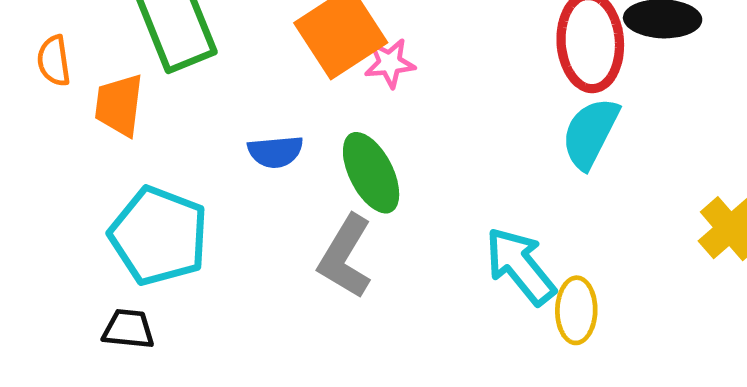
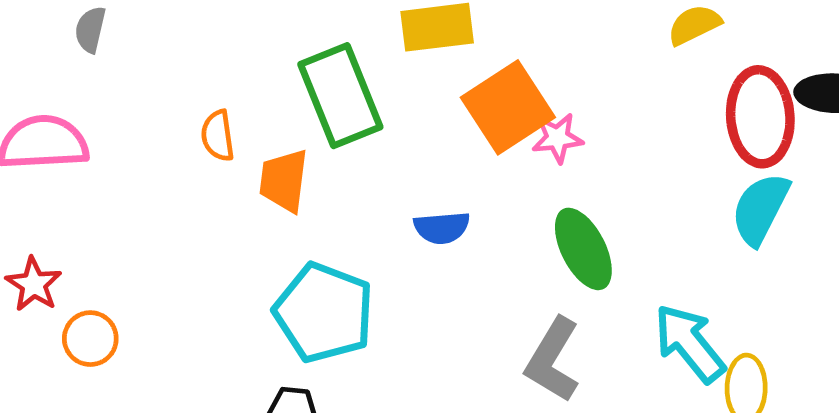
green ellipse: (371, 173) -> (583, 249), moved
gray L-shape: (345, 257) -> (553, 360), moved

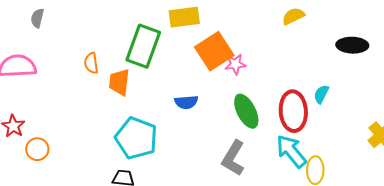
green rectangle: (340, 96) -> (143, 46), turned 42
red ellipse: (760, 117) -> (293, 111), moved
cyan semicircle: (760, 209) -> (321, 94), size x0.6

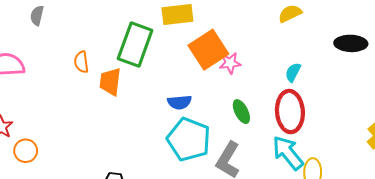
gray semicircle: (37, 18) -> (37, 16), moved
cyan semicircle: (321, 94) -> (293, 72), moved
green ellipse: (246, 111) -> (241, 112), size x0.7
cyan pentagon: (136, 138) -> (189, 139), moved

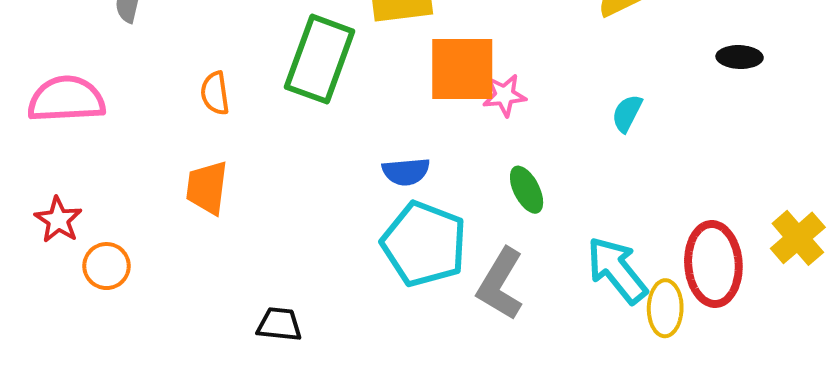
black ellipse: (351, 43) -> (740, 57), size x0.7
orange square: (208, 50) -> (462, 69), turned 33
orange trapezoid: (110, 82) -> (207, 188), moved
red ellipse: (290, 112) -> (713, 264), moved

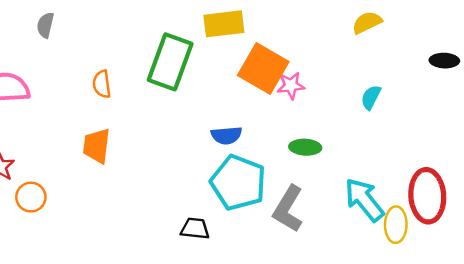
orange square: (462, 69) -> (263, 68), turned 30
green ellipse: (527, 190) -> (305, 147), turned -60
black trapezoid: (279, 324) -> (195, 229), moved

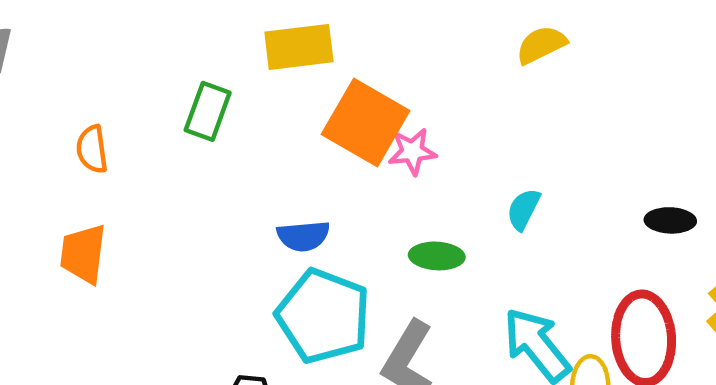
black ellipse: (444, 61) -> (670, 220), moved
green rectangle: (170, 62) -> (208, 111), size x0.6
cyan semicircle: (371, 97) -> (524, 209), moved

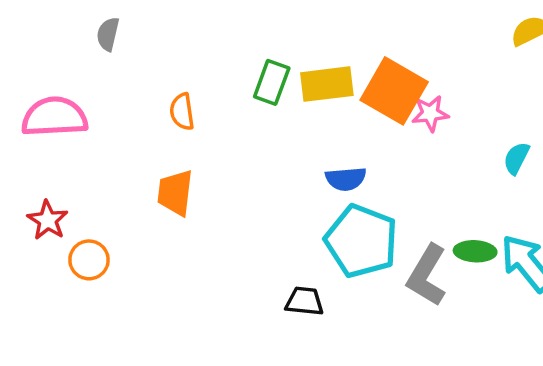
yellow rectangle: (299, 47) -> (327, 84), moved
green ellipse: (437, 256) -> (475, 251), moved

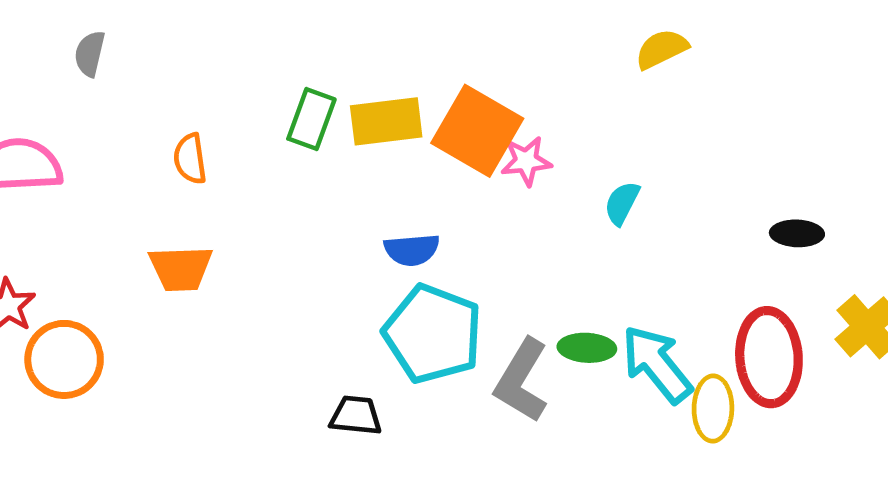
cyan semicircle: (516, 158) -> (622, 203), moved
orange trapezoid: (175, 193) -> (181, 268), turned -99
orange circle: (89, 260) -> (64, 359), size x1.4

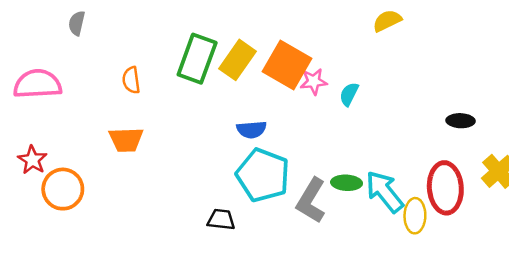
green rectangle: (311, 119) -> (197, 59), size x1.5
yellow rectangle: (386, 121) -> (238, 60), turned -48
cyan semicircle: (622, 203) -> (349, 94), moved

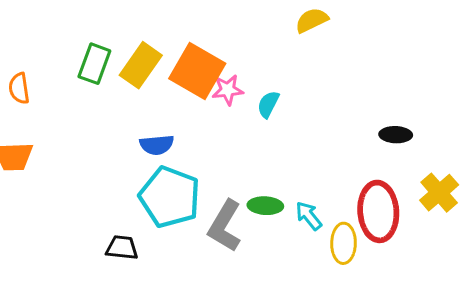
green rectangle: (197, 59) -> (94, 64), size x0.7
cyan arrow: (385, 192) -> (309, 216), size x0.6

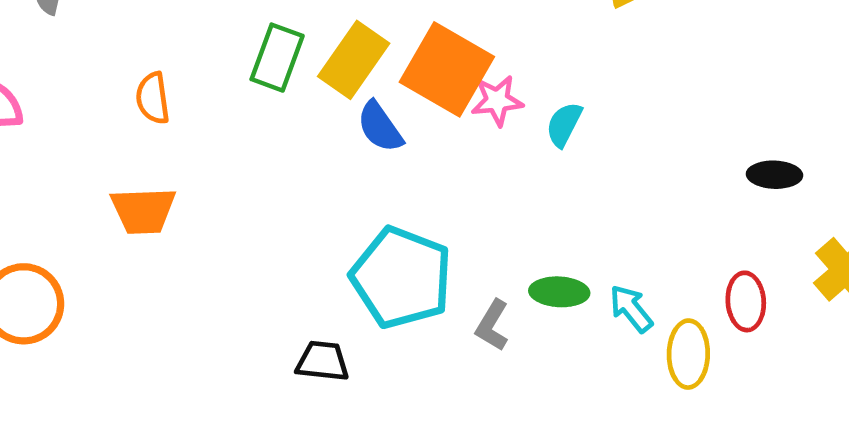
blue semicircle: (157, 145) -> (380, 127), moved, turned 60
red ellipse: (378, 211) -> (746, 301), size x0.6
gray L-shape: (225, 226) -> (492, 325), size x0.6

